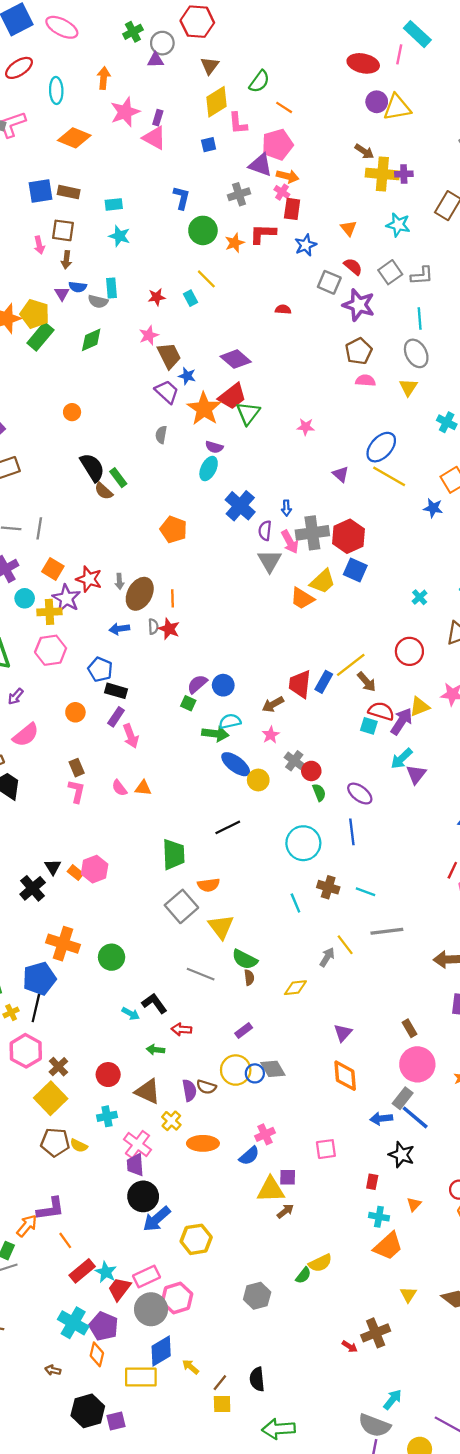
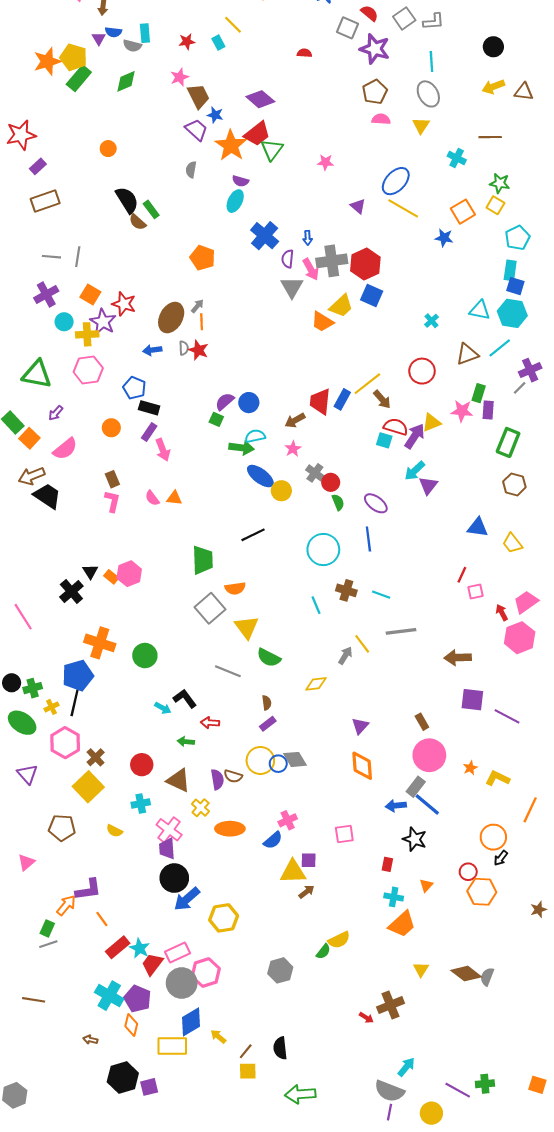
gray arrow: (119, 581) -> (197, 306), moved, turned -136
brown semicircle: (249, 977) -> (267, 703), moved
brown pentagon: (55, 1142) -> (62, 828), moved

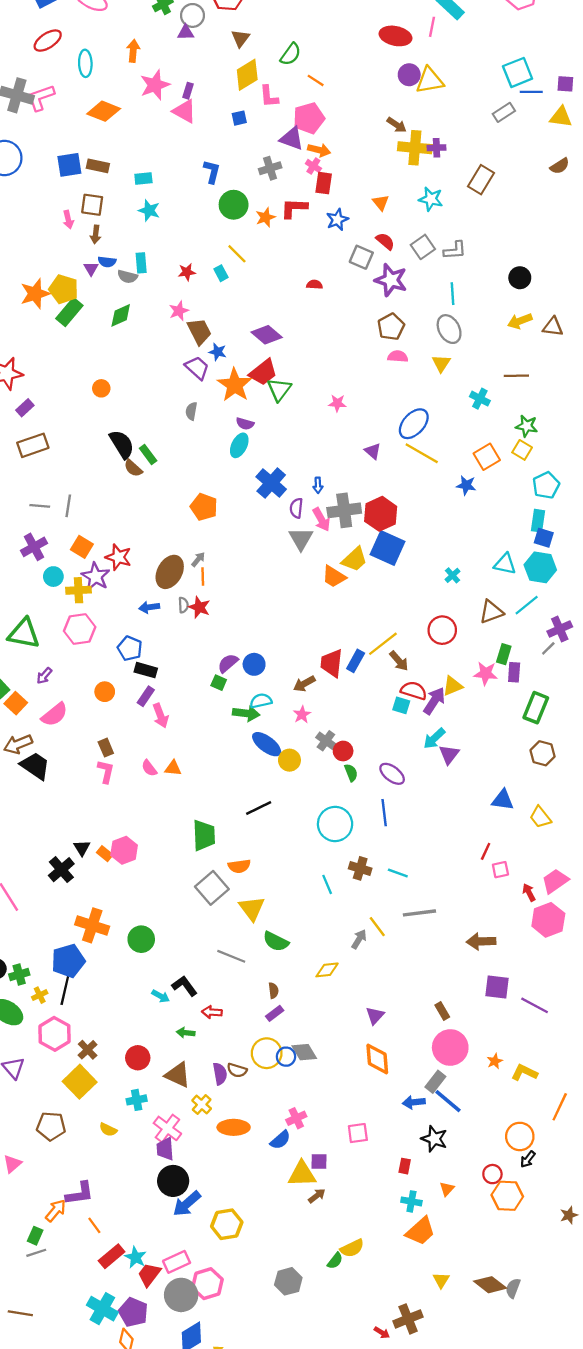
blue square: (372, 296) -> (388, 548), size x1.4

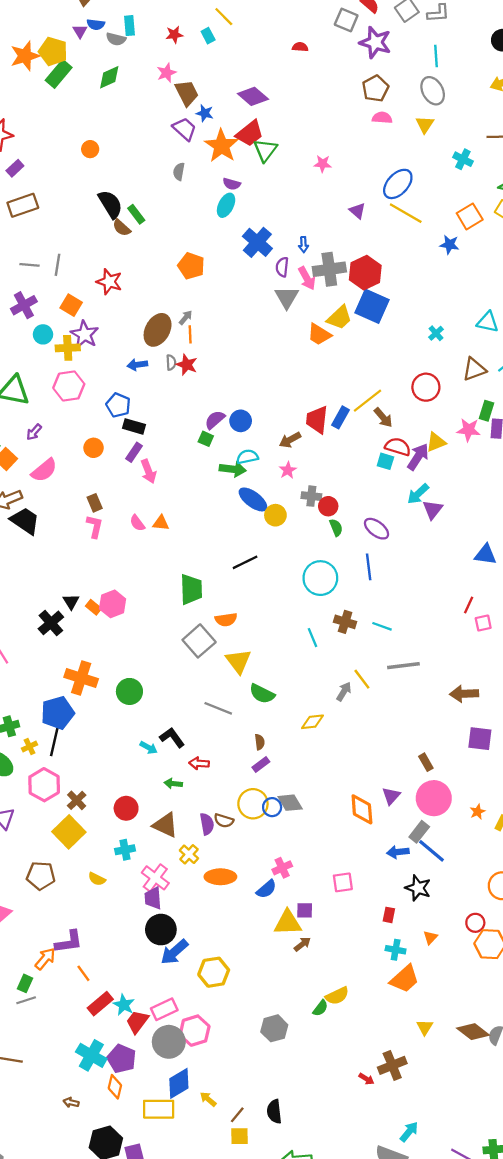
red star: (118, 557) -> (109, 282), moved
gray cross: (326, 741) -> (311, 496), turned -30
purple triangle: (375, 1016) -> (391, 796), moved

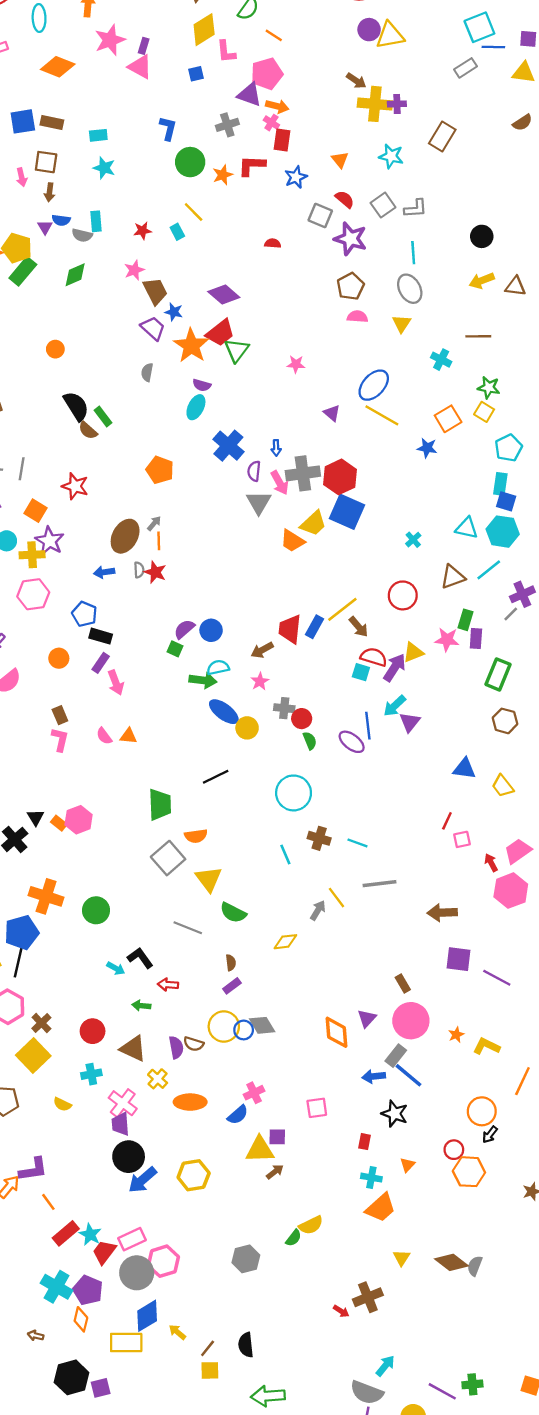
blue line: (369, 567) -> (368, 726), moved
yellow hexagon: (214, 972) -> (194, 1175), moved

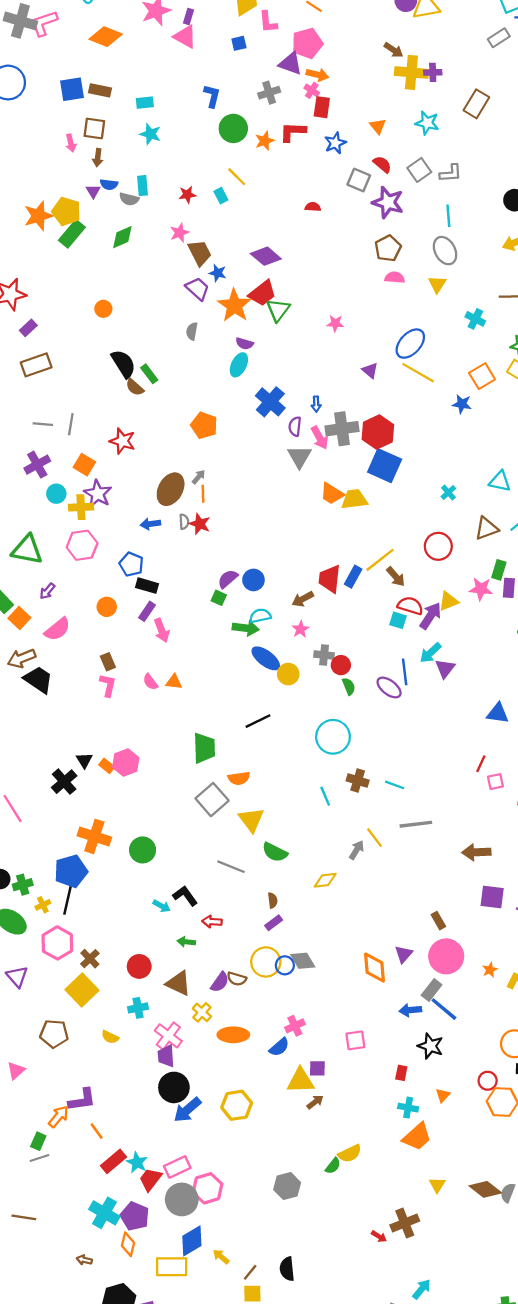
yellow trapezoid: (313, 523) -> (354, 499), moved, turned -144
purple semicircle: (176, 1047) -> (220, 982), turned 45

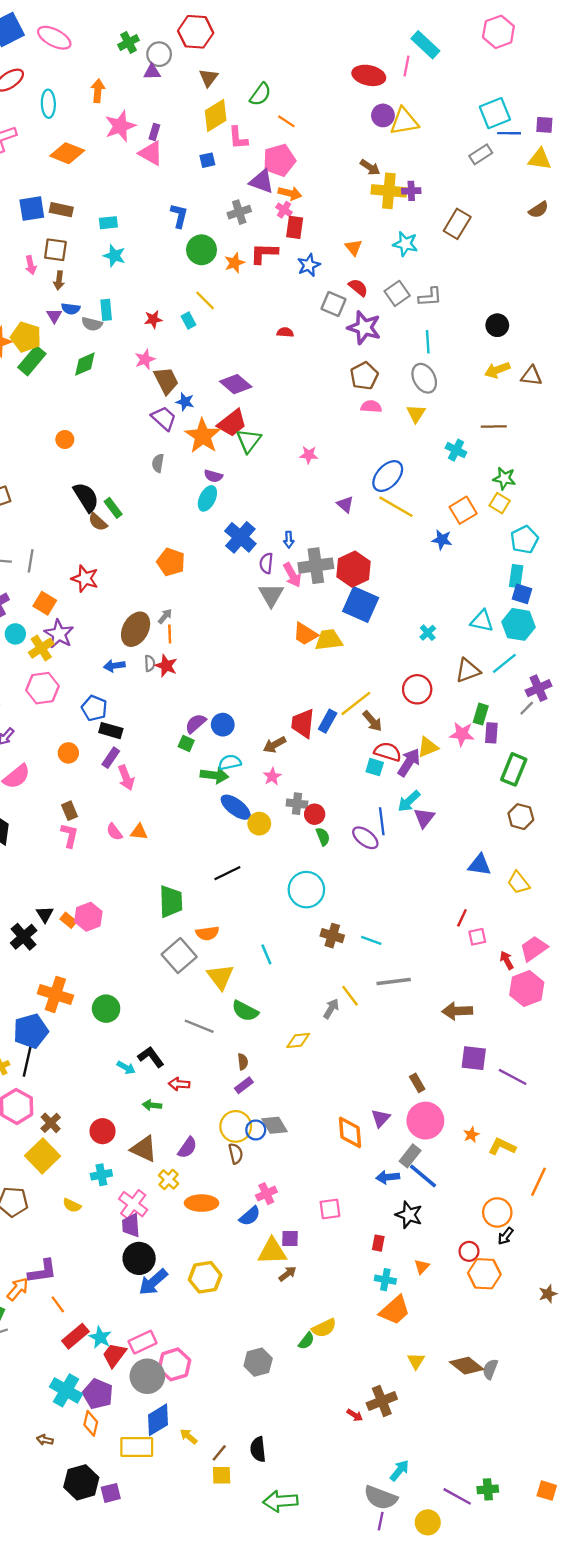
yellow cross: (81, 507) -> (41, 648), turned -30
cyan line: (325, 796) -> (266, 954), moved
brown semicircle: (237, 979) -> (236, 1154), moved, turned -120

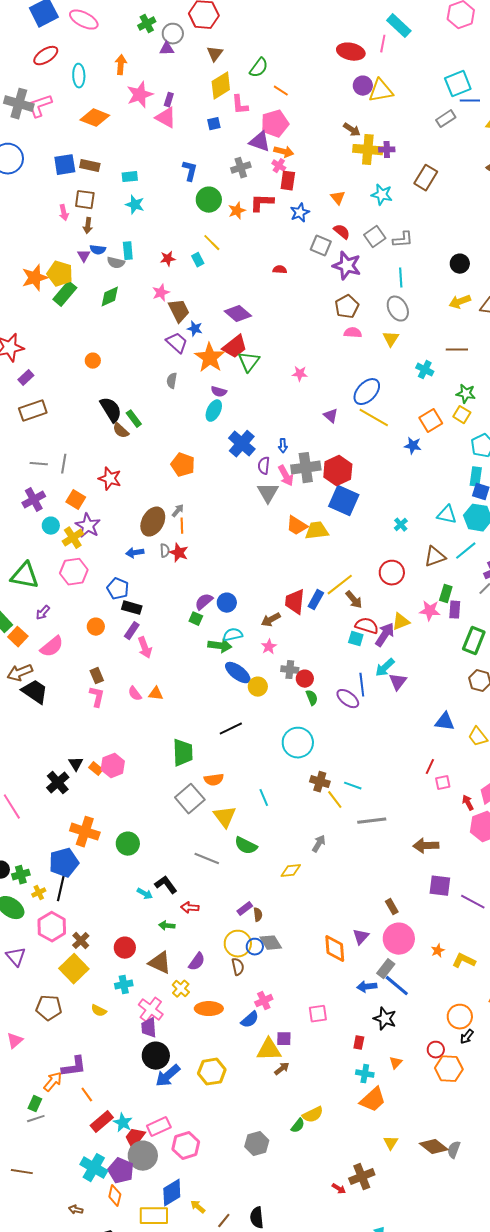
yellow line: (350, 996) -> (335, 800), moved
brown semicircle: (243, 1062) -> (258, 915), moved
gray circle: (147, 1376) -> (143, 1156), moved

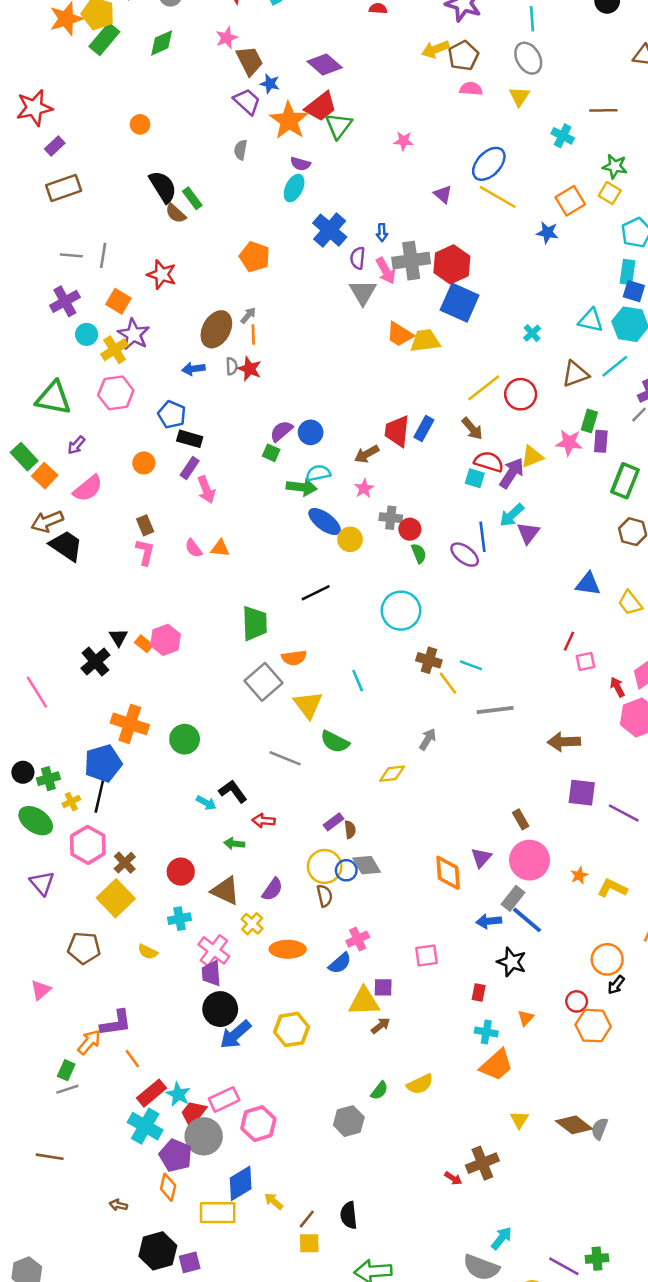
yellow arrow: (460, 302) -> (435, 49), moved
yellow line: (340, 585) -> (484, 388), moved
green semicircle: (298, 1126) -> (379, 1090), moved
cyan cross: (94, 1168) -> (145, 1126), moved

